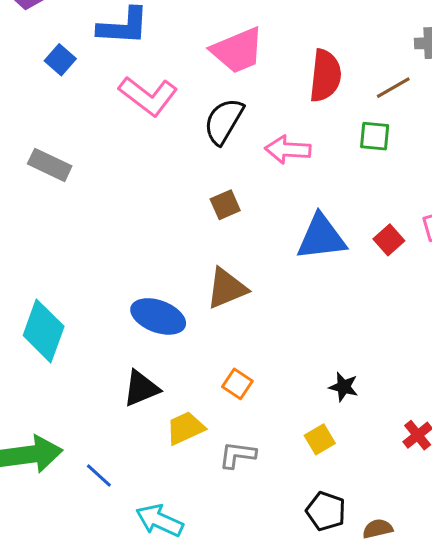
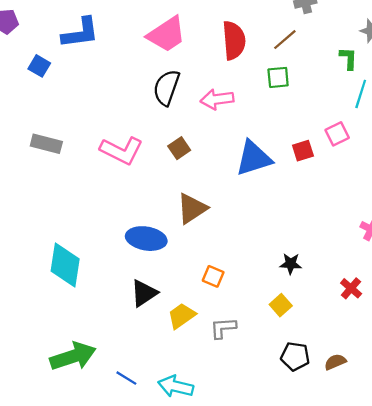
pink L-shape: (148, 96) -> (122, 150), moved
red square: (389, 240) -> (303, 151), turned 35
blue line: (99, 476) -> (126, 378), moved

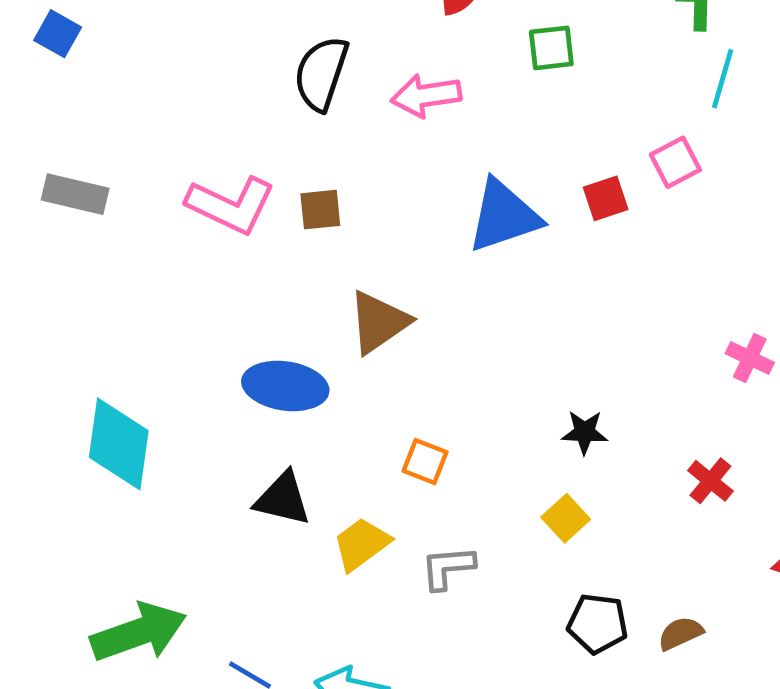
brown square: (179, 148) -> (320, 210), moved, turned 30
black triangle: (144, 293) -> (283, 499), turned 48

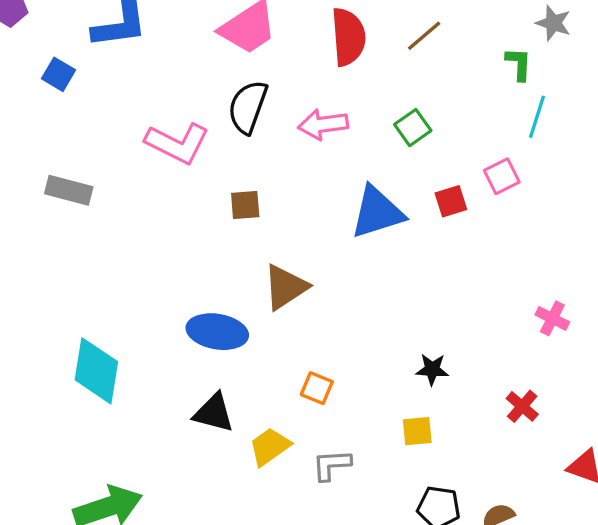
green square: (551, 48) -> (413, 128), moved, turned -30
pink L-shape: (231, 205) -> (177, 143), moved
yellow square: (566, 518) -> (417, 431), turned 36

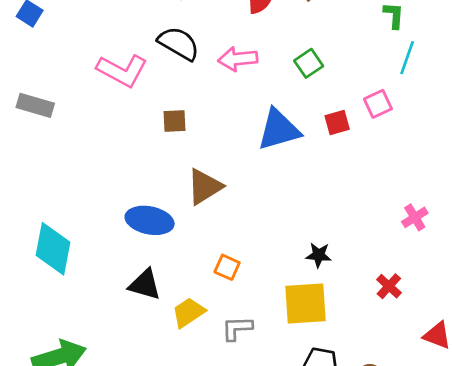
black semicircle: (248, 107) -> (179, 43), turned 99
pink cross: (552, 318) -> (415, 217), turned 30
yellow square: (417, 431) -> (306, 303), size x1.8

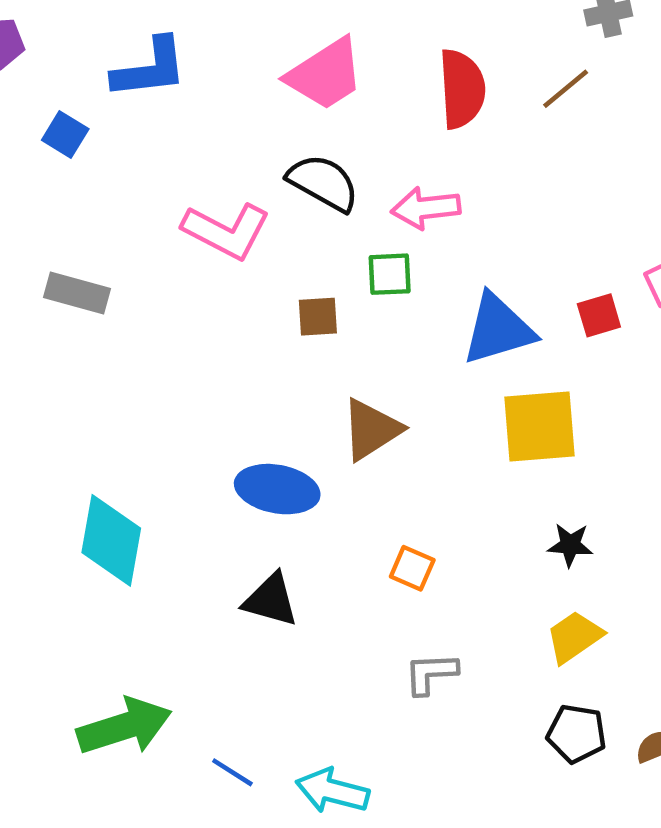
green square: (309, 63) -> (390, 274), moved, turned 32
yellow square: (306, 303) -> (539, 426), moved
yellow trapezoid: (188, 312) -> (574, 637), moved

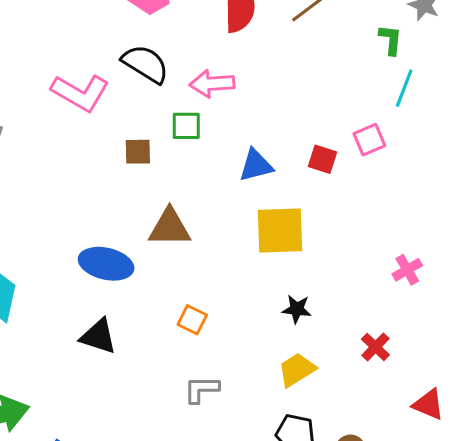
red square: (599, 315) -> (322, 159), turned 32
blue triangle: (498, 329) -> (256, 165), size x0.7
brown triangle: (371, 429) -> (170, 227), turned 30

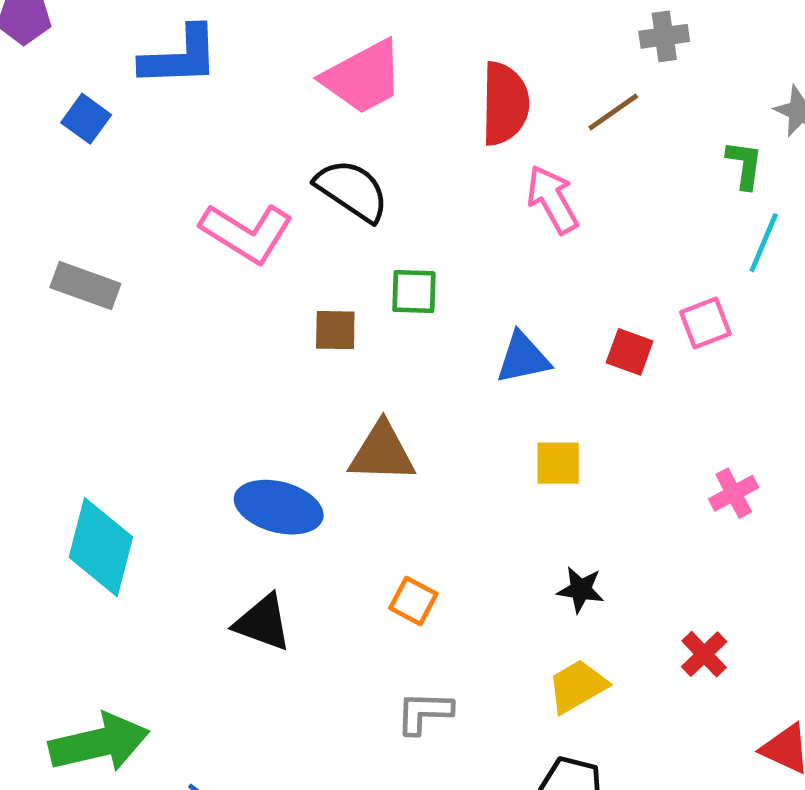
pink arrow: (212, 84) -> (552, 199), moved, turned 63
yellow square: (280, 230) -> (558, 463), size x0.6
pink cross: (407, 270) -> (734, 493), moved

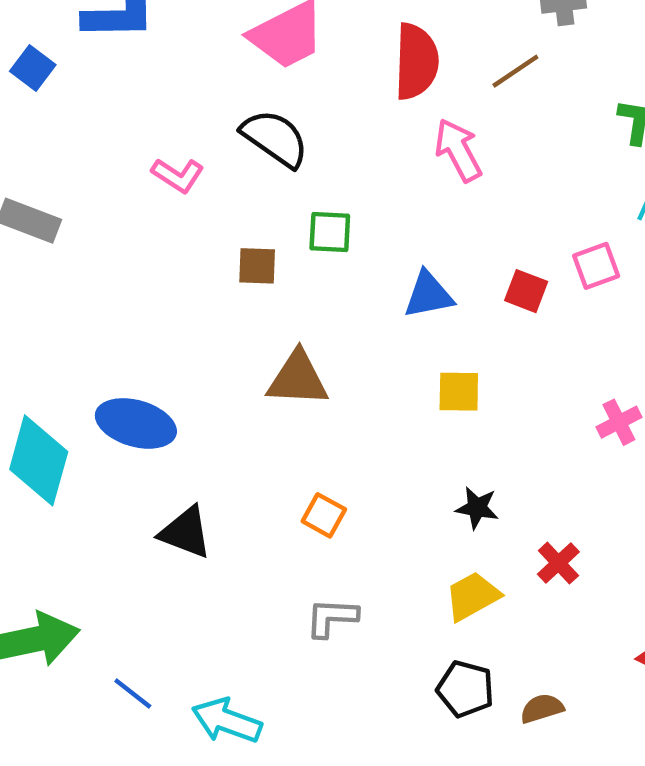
pink L-shape: (247, 233) -> (178, 175), size x0.6
blue ellipse: (279, 507) -> (136, 423), moved
red cross: (704, 654) -> (558, 563), moved

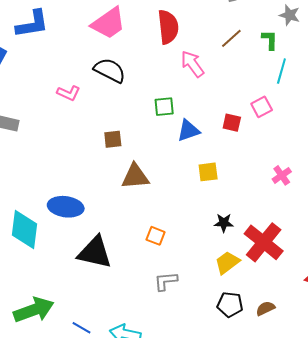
brown line: (515, 71) -> (231, 38), moved
green square: (330, 232) -> (164, 107), moved
brown square: (257, 266) -> (113, 139), moved
black triangle: (186, 532) -> (95, 252), size x1.4
red cross: (558, 563) -> (264, 242), size x2.0

